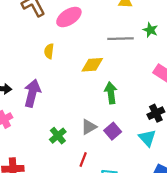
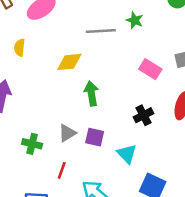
purple square: (113, 131) -> (95, 137), turned -35
green cross: (58, 136) -> (32, 144), turned -35
cyan triangle: (147, 138) -> (127, 154), moved

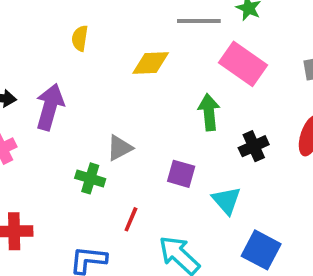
pink rectangle: (150, 69) -> (243, 64), moved, size x1.4
green arrow: (91, 93) -> (209, 112), moved
gray triangle: (67, 133) -> (119, 148), moved

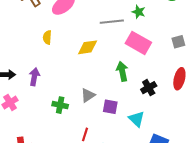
purple arrow: (50, 107) -> (34, 77), size x0.7
gray triangle: (119, 148) -> (88, 95), moved
green cross: (90, 178) -> (60, 105), moved

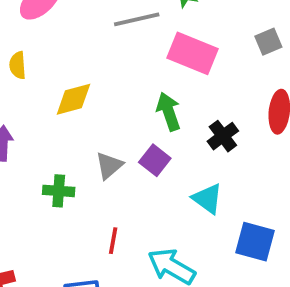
yellow diamond: (88, 47) -> (73, 99), moved
purple square: (110, 107) -> (155, 160), moved, turned 35

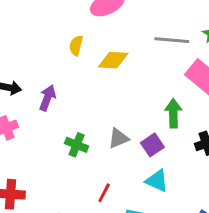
yellow diamond: (73, 99) -> (113, 60), moved
cyan triangle: (207, 199) -> (157, 181), moved, turned -30

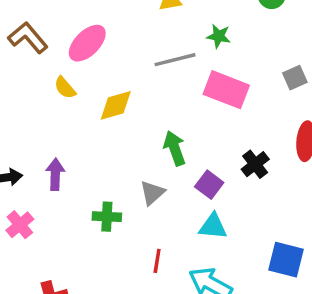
yellow semicircle: (76, 46) -> (65, 88), moved, turned -36
green arrow: (173, 113) -> (175, 148), moved
purple square: (152, 145) -> (209, 185), moved

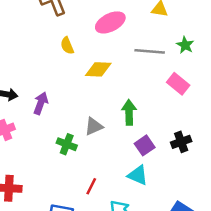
pink ellipse: (87, 43) -> (110, 22), moved
pink rectangle: (226, 90) -> (178, 84), size x0.7
gray triangle: (152, 193) -> (94, 126), moved

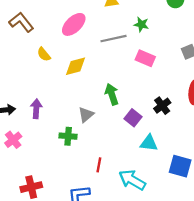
cyan triangle: (138, 175) -> (149, 143), moved

